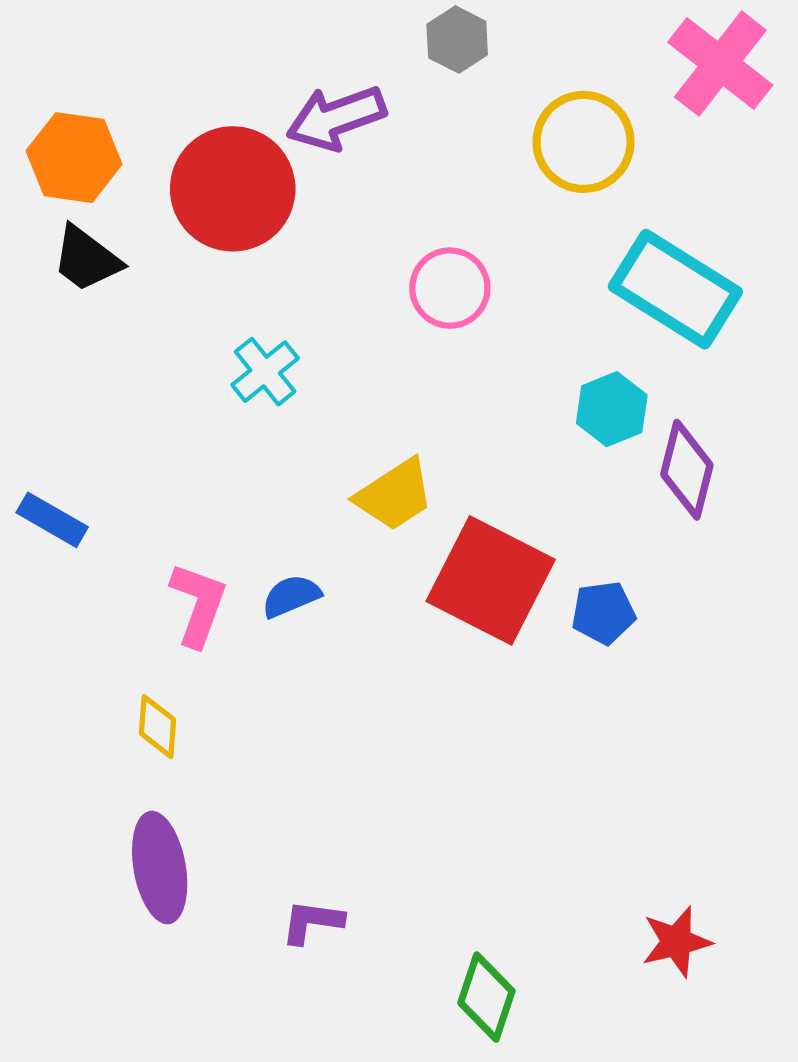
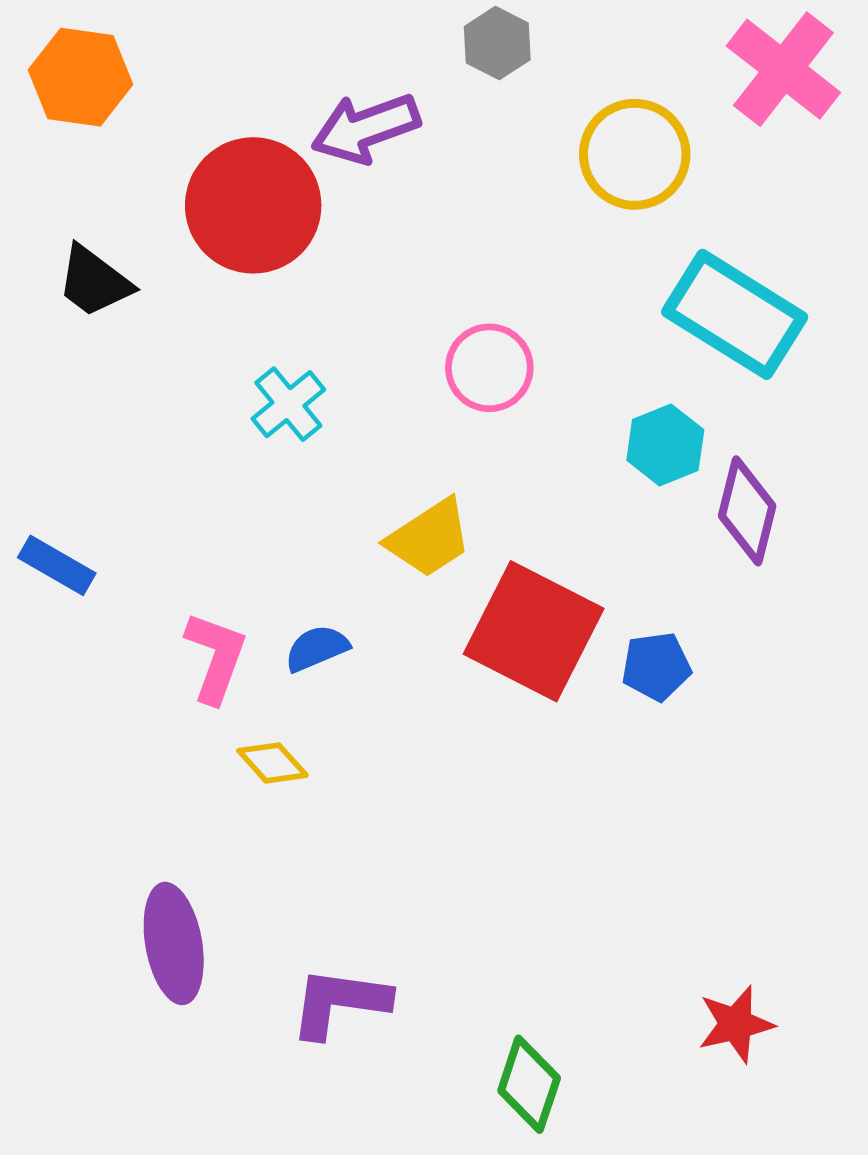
orange hexagon: (74, 158) -> (81, 77), moved
pink circle: (450, 288) -> (489, 368), moved
yellow diamond: (158, 727) -> (272, 763), moved, turned -46
purple L-shape: (312, 922) -> (339, 1003), size x1.5

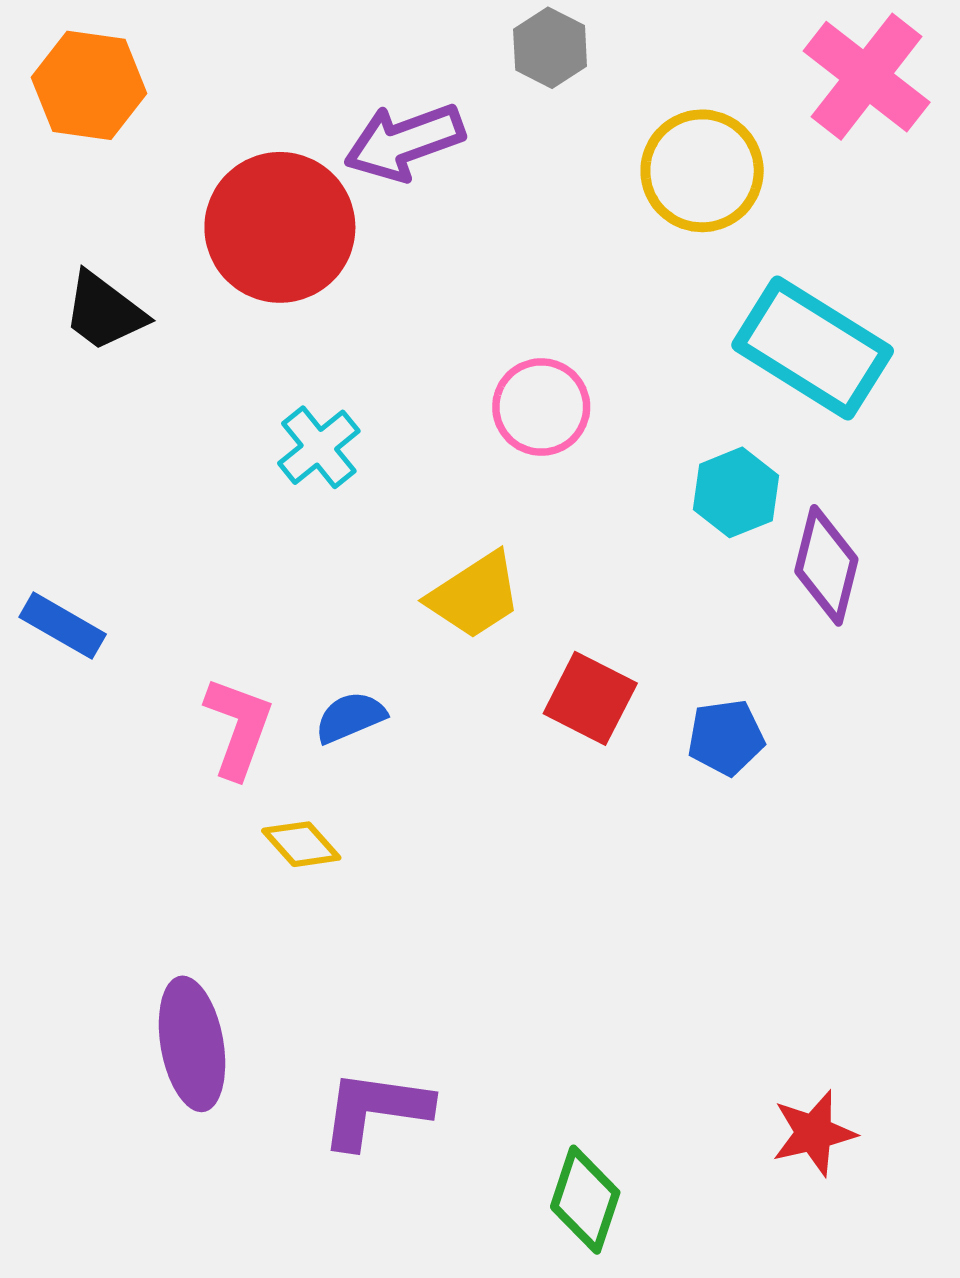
red square: (534, 631) -> (590, 698), size x0.6

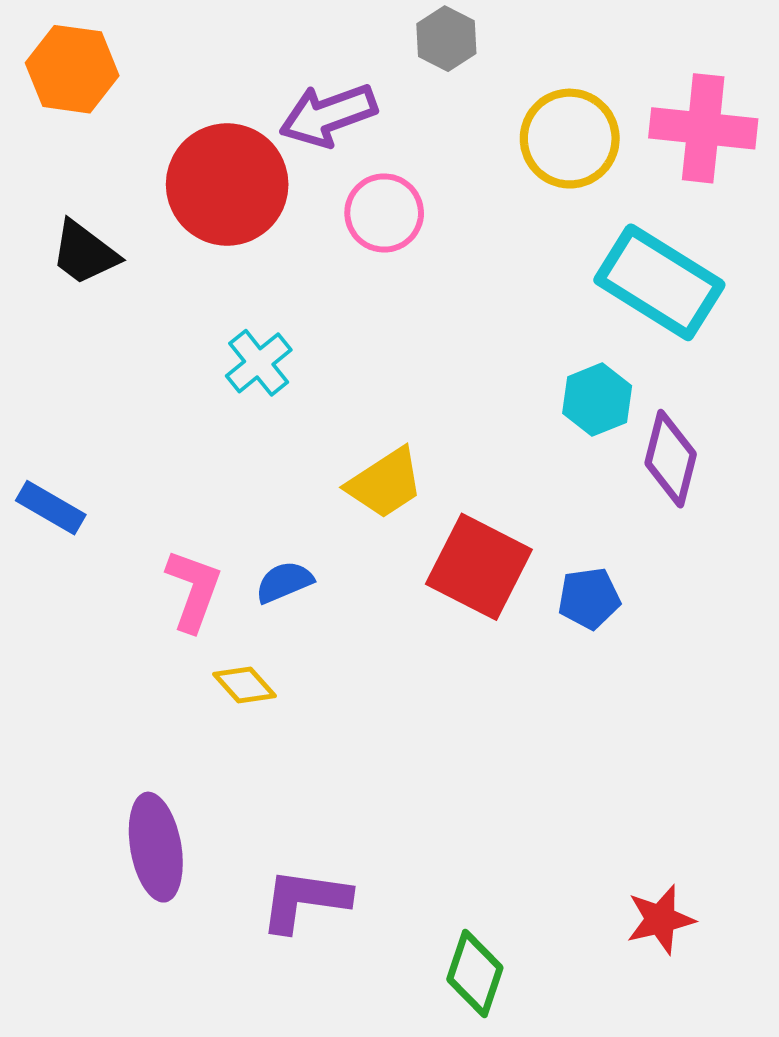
pink cross: (867, 77) -> (703, 128), moved, turned -32
pink circle: (541, 407) -> (384, 213), moved
red square: (590, 698) -> (479, 567), size x1.4

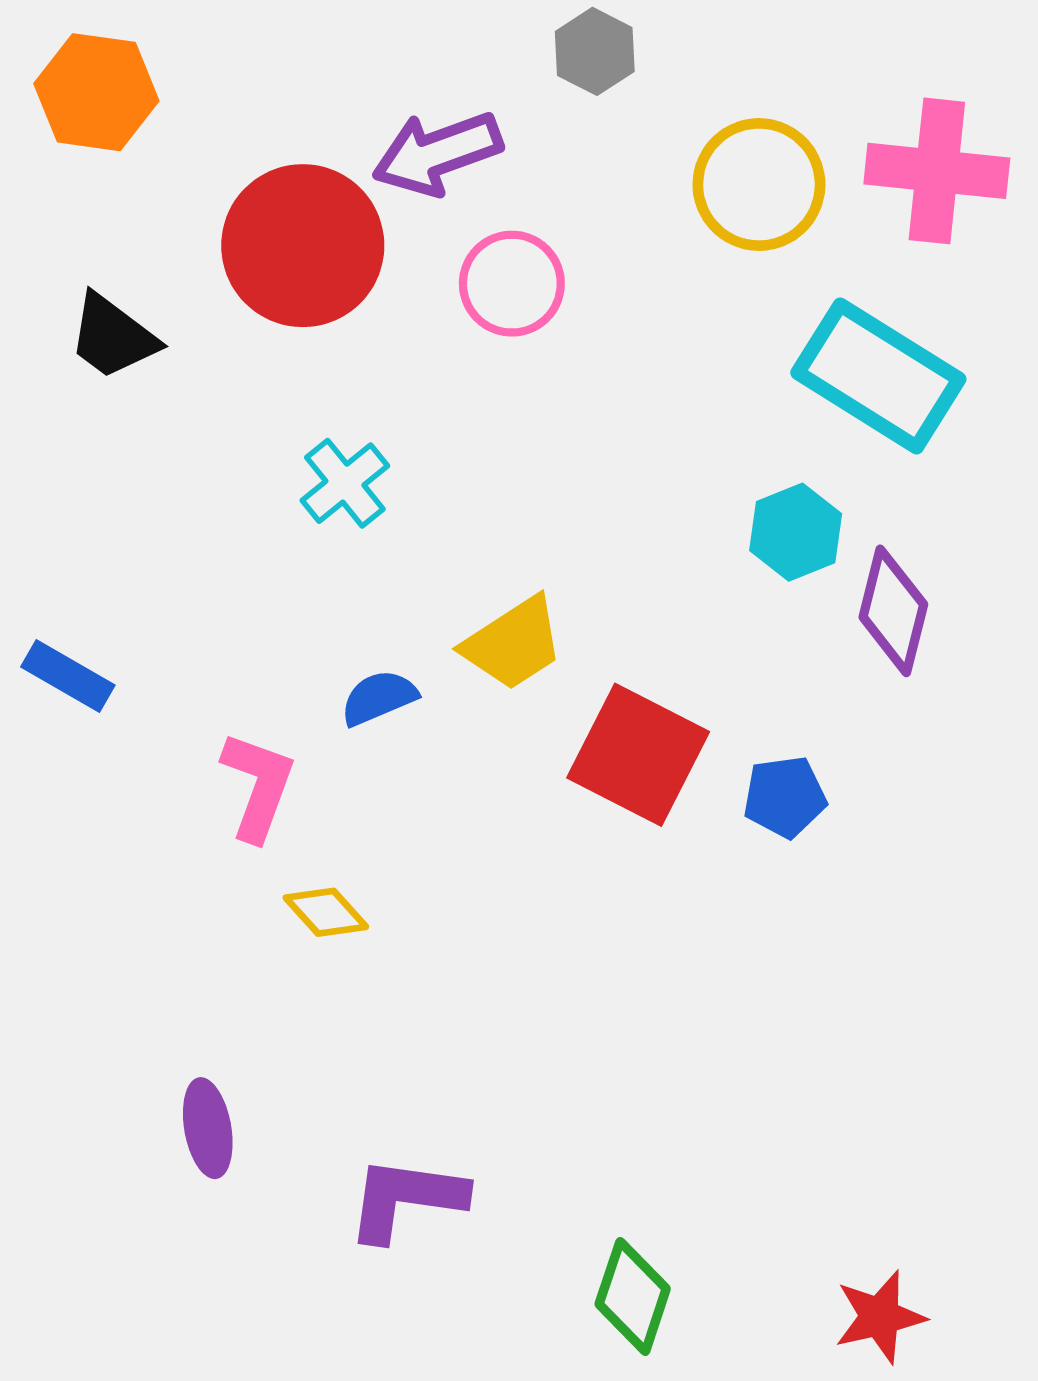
blue semicircle: (284, 582) -> (379, 698), moved
purple ellipse: (156, 847) -> (208, 1128), size x0.7
red star: (660, 919) -> (880, 1317), moved

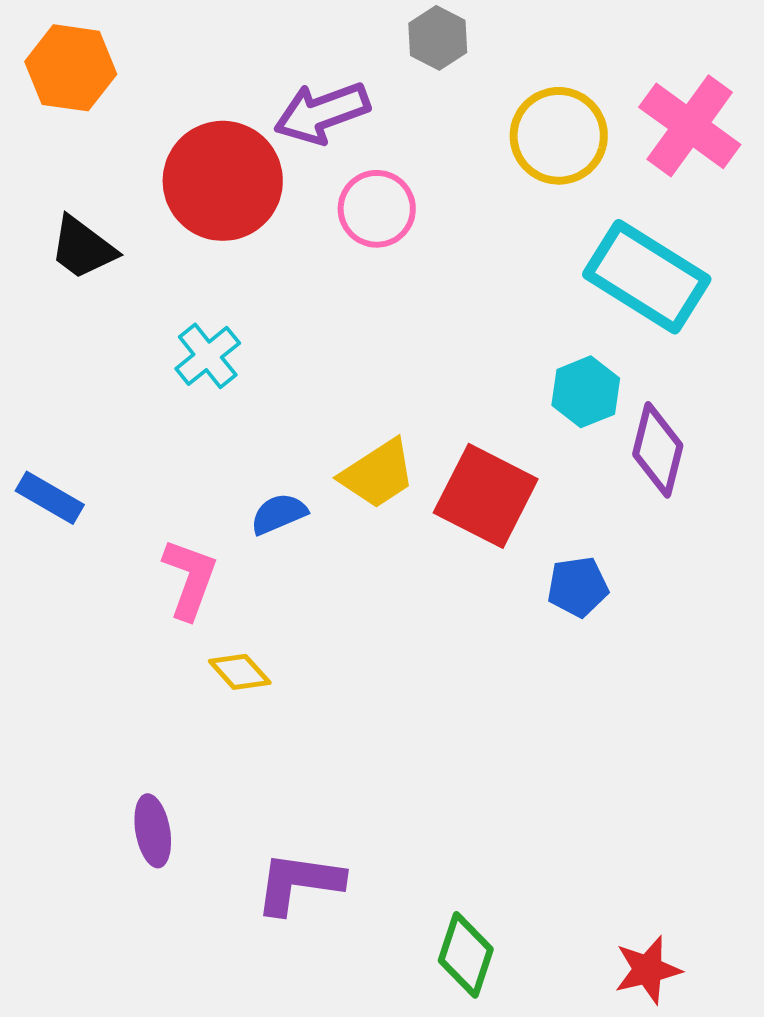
pink cross: (937, 171) -> (690, 126), turned 30
cyan cross: (345, 483) -> (208, 356), moved
red square: (638, 755) -> (486, 496), moved

